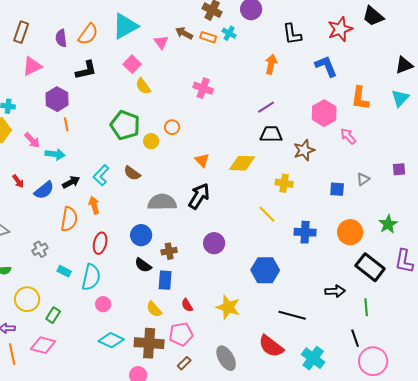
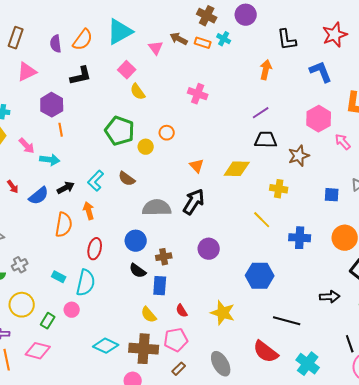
gray cross: (40, 249) -> (20, 265), moved
pink circle: (103, 304) -> (72, 310), moved

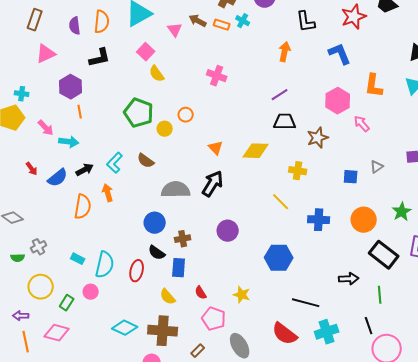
orange semicircle: (83, 40) -> (102, 22), turned -30
red ellipse: (95, 249) -> (137, 271), moved
yellow star: (223, 313) -> (242, 295), size x0.7
pink pentagon: (176, 340) -> (214, 319), moved, turned 30
cyan cross: (308, 364) -> (327, 332), moved, turned 35

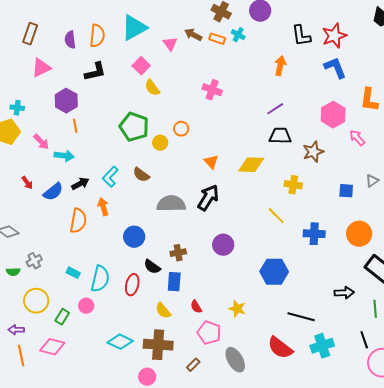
red star: (354, 17) -> (334, 36), moved
blue circle: (155, 223) -> (134, 237), moved

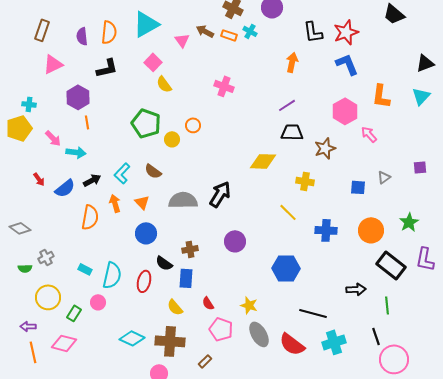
orange triangle: (211, 162) -> (142, 202), moved
gray ellipse: (235, 360) -> (259, 334), moved

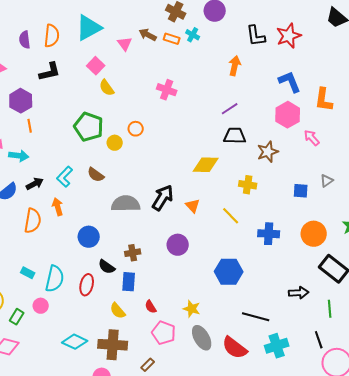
blue L-shape: (347, 64) -> (290, 82), moved
orange triangle: (142, 202) -> (193, 206), moved

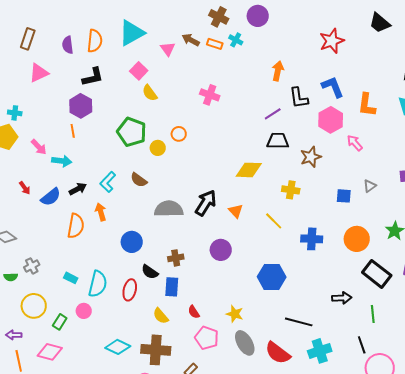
black L-shape: (256, 36) -> (299, 98), moved
purple hexagon: (21, 101) -> (81, 106), moved

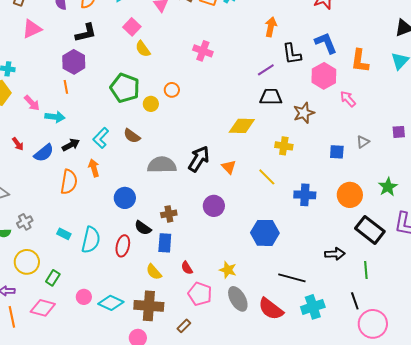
pink circle: (84, 311) -> (84, 297), moved

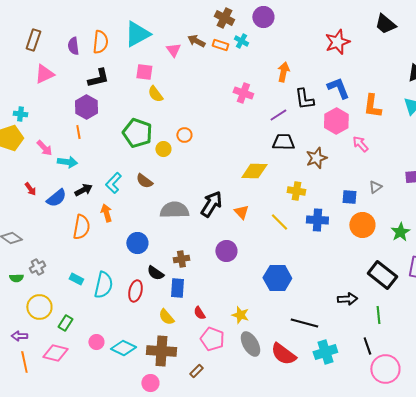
pink square: (132, 27) -> (144, 72), turned -36
pink cross: (203, 51) -> (243, 93), moved
blue cross: (305, 195) -> (317, 220), moved
orange circle: (350, 195) -> (362, 225), moved

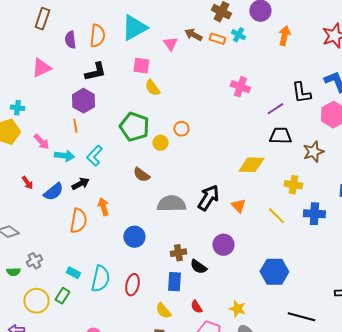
brown rectangle: (33, 40) -> (42, 19), moved
orange arrow: (283, 72) -> (284, 36), moved
cyan L-shape: (113, 183) -> (94, 156), moved
black semicircle: (155, 273) -> (198, 267), moved
green rectangle: (65, 323) -> (62, 296), moved

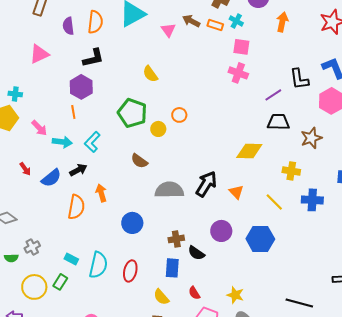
pink square: (141, 66) -> (241, 47), moved
blue hexagon: (274, 272) -> (260, 239), moved

